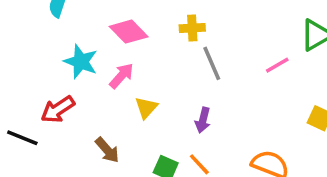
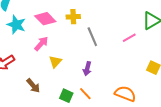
yellow cross: (192, 28) -> (73, 17), moved
cyan star: (81, 62) -> (16, 25), moved

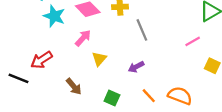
pink line: (129, 38) -> (193, 41), moved
purple arrow: (87, 69) -> (136, 67), turned 48
orange line: (85, 94) -> (149, 96), moved

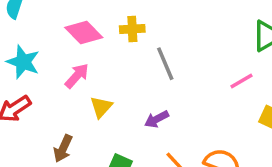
cyan star: (54, 16) -> (23, 62), moved
brown arrow: (74, 86) -> (63, 149), turned 66

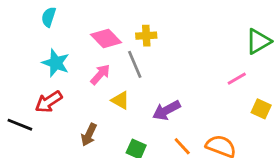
gray line: (165, 64) -> (135, 64), moved
yellow triangle: (101, 107) -> (120, 100), turned -42
purple arrow: (157, 119) -> (166, 110), size x1.4

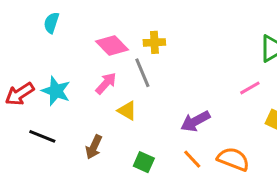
cyan star: (56, 63) -> (56, 91), moved
red arrow: (49, 102) -> (20, 94), moved
purple arrow: (166, 110) -> (195, 121), moved
black line: (20, 125) -> (42, 136), moved

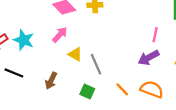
gray line: (142, 73) -> (96, 64), moved
pink line: (250, 88) -> (155, 35), moved, turned -48
purple arrow: (195, 121) -> (149, 58), moved

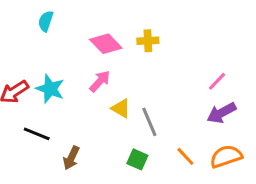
pink line: (155, 35) -> (217, 81), moved, turned 32
brown arrow: (51, 81) -> (71, 158), moved
orange semicircle: (152, 89) -> (226, 156), turned -40

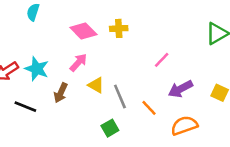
pink line: (217, 81) -> (162, 60), moved
orange line: (185, 156) -> (149, 108), moved
brown arrow: (71, 158) -> (61, 93), moved
green square: (137, 159) -> (110, 128), turned 36

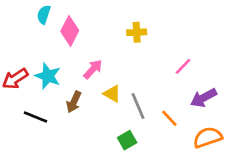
pink diamond: (83, 31) -> (70, 31), moved, turned 72

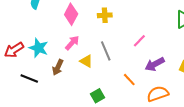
pink diamond: (70, 31) -> (71, 14), moved
gray line: (138, 106) -> (106, 51), moved

